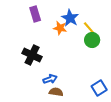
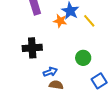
green circle: (92, 40) -> (83, 58), moved
black cross: (32, 55) -> (32, 48), turned -30

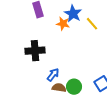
green circle: (83, 58) -> (74, 87), moved
blue arrow: (50, 72) -> (53, 75), turned -32

